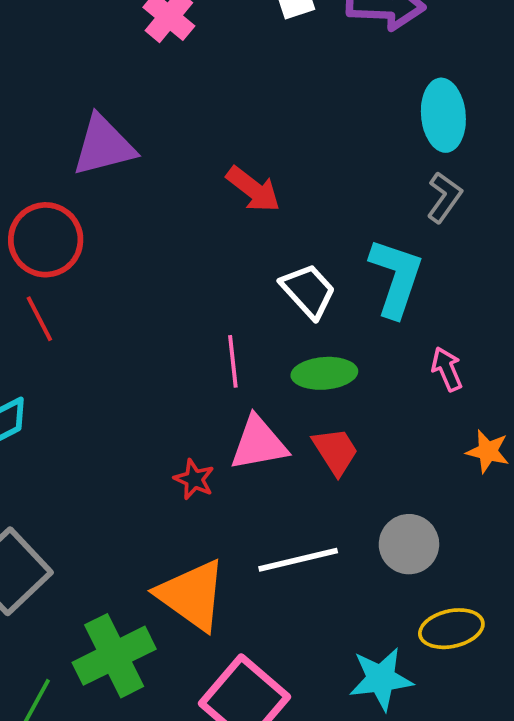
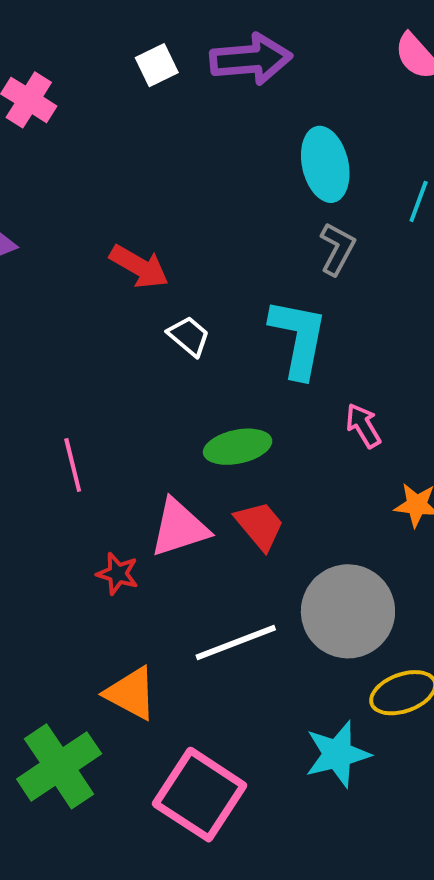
white trapezoid: (308, 291) -> (189, 336), moved, size x0.7
pink line: (233, 361) -> (73, 465), moved
gray circle: (409, 544) -> (348, 611), size x1.5
orange triangle: (192, 595) -> (131, 693), size x0.7

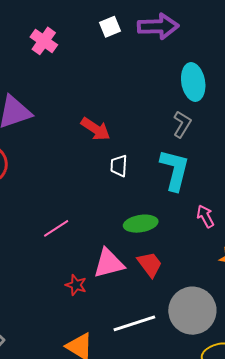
gray L-shape: (337, 249) -> (182, 124), moved
white trapezoid: (189, 336) -> (119, 166), turned -130
pink line: (73, 465) -> (56, 228), turned 68

